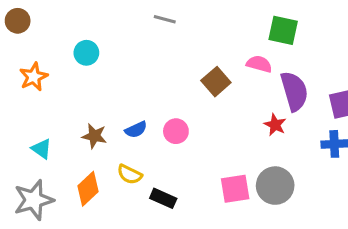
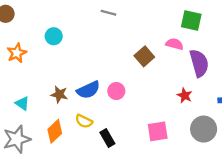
red star: (275, 125) -> (185, 96), moved
blue semicircle: (136, 130) -> (88, 90), size x1.5
gray circle: (275, 186) -> (204, 129), moved
black rectangle: (163, 198) -> (107, 138), turned 36

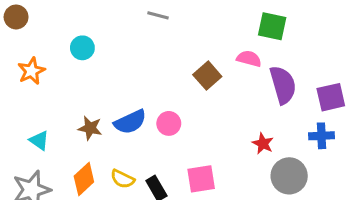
red star: (185, 96) -> (263, 143), moved
yellow semicircle: (84, 121) -> (122, 179), moved
pink square: (158, 131) -> (201, 179), moved

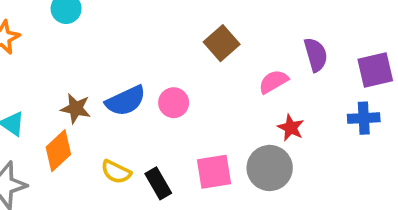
pink semicircle: (249, 59) -> (273, 82), moved, turned -45
purple semicircle: (283, 85) -> (316, 55), size x0.7
gray circle: (289, 176) -> (270, 168), moved
orange diamond: (84, 179) -> (58, 151), moved

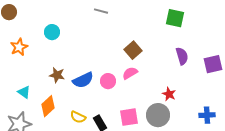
pink semicircle: (273, 82) -> (130, 73), moved
brown star: (76, 108) -> (57, 75), moved
blue cross: (364, 118) -> (207, 115), moved

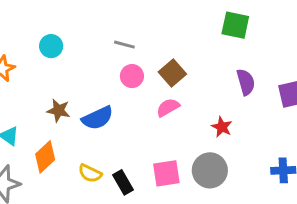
gray line: (101, 11) -> (124, 45), moved
pink circle: (108, 81) -> (132, 76), moved
red star: (169, 94) -> (222, 127), moved

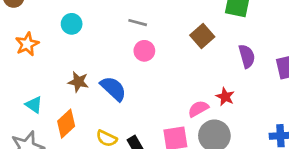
brown square: (172, 73) -> (202, 36), moved
pink semicircle: (168, 107) -> (198, 109), moved
blue semicircle: (98, 118) -> (113, 89), turned -112

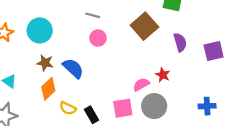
cyan circle: (72, 24) -> (40, 30), moved, size x1.5
brown square: (202, 36) -> (144, 26), size x1.4
orange diamond: (66, 124) -> (48, 89), moved

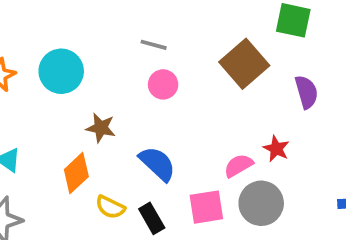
brown star: (45, 63) -> (101, 128), moved
blue semicircle: (73, 68) -> (157, 164), moved

